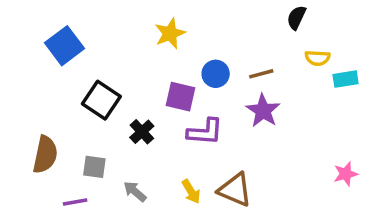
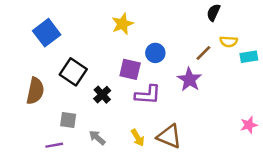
brown line: (261, 74) -> (203, 53), moved, turned -30
brown semicircle: (45, 155) -> (35, 91), moved

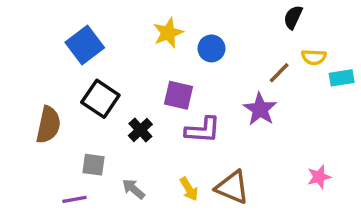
blue square: (47, 33) -> (85, 45), moved
blue circle: (155, 53) -> (211, 48), moved
pink star: (249, 125) -> (319, 177), moved

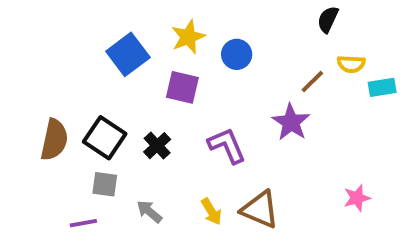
blue square: (85, 45) -> (128, 54), moved
purple square: (179, 95) -> (182, 87), moved
black square: (100, 99) -> (105, 138), moved
purple L-shape: (203, 130) -> (227, 146), turned -117

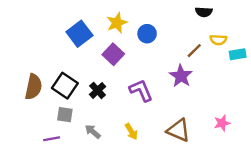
black semicircle: (328, 19) -> (204, 12), turned -112
purple square: (182, 87) -> (113, 54), turned 30
brown triangle: (260, 210) -> (178, 130), moved

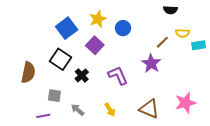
black square: (65, 86) -> (60, 59), moved
pink star: (222, 123) -> (186, 103), size x1.5

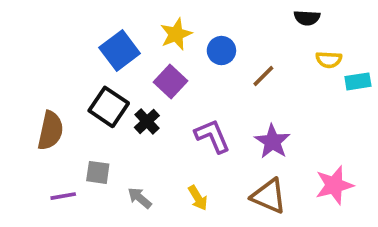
brown line: (162, 42) -> (263, 76), moved
purple star: (151, 63) -> (272, 141), moved
black cross: (82, 75) -> (147, 121), moved
purple line: (43, 116) -> (63, 196), moved

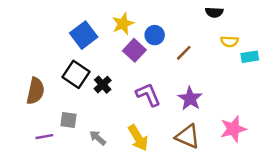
purple square: (171, 81) -> (134, 50), moved
yellow arrow: (198, 198) -> (138, 138), size x1.5

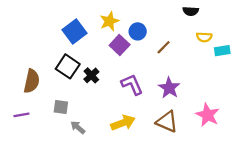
pink star: (233, 129) -> (208, 115), turned -30
purple line: (44, 137) -> (21, 115), moved
gray arrow: (98, 138) -> (78, 127), moved
yellow arrow: (138, 138) -> (123, 123), turned -80

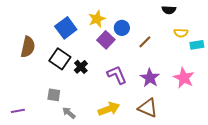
brown semicircle: (32, 81) -> (28, 47), moved
purple line: (21, 115) -> (18, 111), moved
pink star: (208, 115) -> (184, 78), moved

